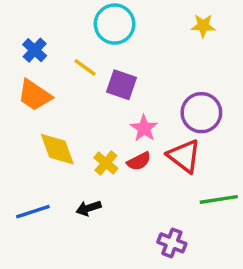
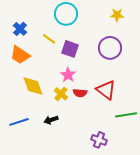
purple circle: (201, 113) -> (110, 48), moved
pink star: (144, 128) -> (68, 75), moved
red semicircle: (139, 161) -> (80, 93), turned 32

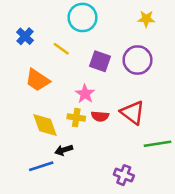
purple square: (70, 49) -> (100, 61), moved
orange trapezoid: (20, 55) -> (37, 80), moved
yellow diamond: (33, 86) -> (45, 125), moved
yellow cross: (61, 94) -> (76, 118), turned -32
blue line: (19, 122) -> (41, 166), moved

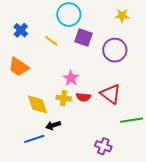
purple square: (100, 61) -> (83, 38), moved
orange trapezoid: (37, 80) -> (19, 67), moved

